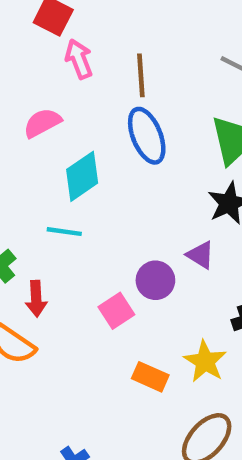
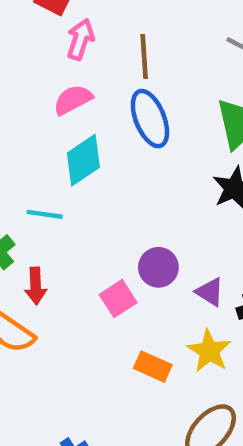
pink arrow: (79, 59) -> (80, 39), turned 39
pink semicircle: (42, 123) -> (73, 100), moved
cyan line: (64, 232) -> (45, 214), moved
purple triangle: (201, 255) -> (210, 292), moved

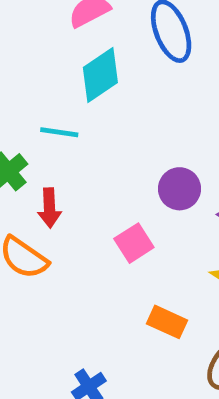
pink square: (118, 299) -> (134, 243), moved
orange rectangle: (153, 367) -> (167, 322), moved

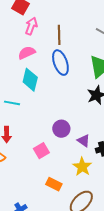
cyan diamond: (100, 75) -> (30, 80), turned -45

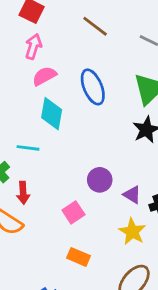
pink arrow: (31, 26) -> (33, 46), moved
brown line: (59, 35) -> (95, 26), moved, turned -48
orange rectangle: (54, 184) -> (79, 257), moved

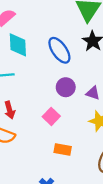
blue ellipse: (93, 87) -> (59, 50), moved

